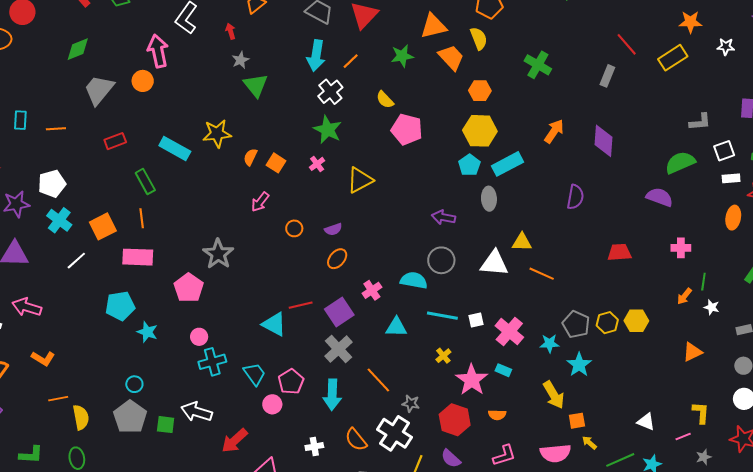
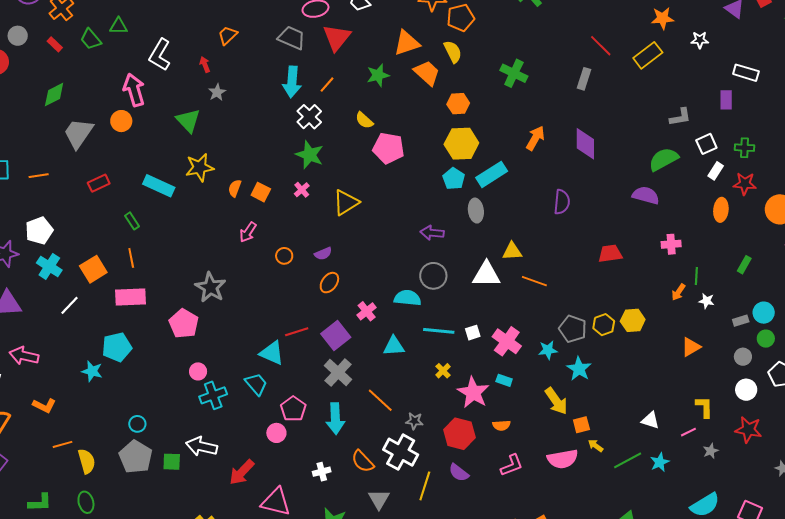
green triangle: (256, 85) -> (188, 121), moved
white rectangle: (731, 178) -> (716, 171), turned -48
green rectangle: (145, 181) -> (132, 221), size x0.7
cyan star: (147, 332) -> (92, 371), moved
cyan trapezoid: (255, 374) -> (256, 384), moved

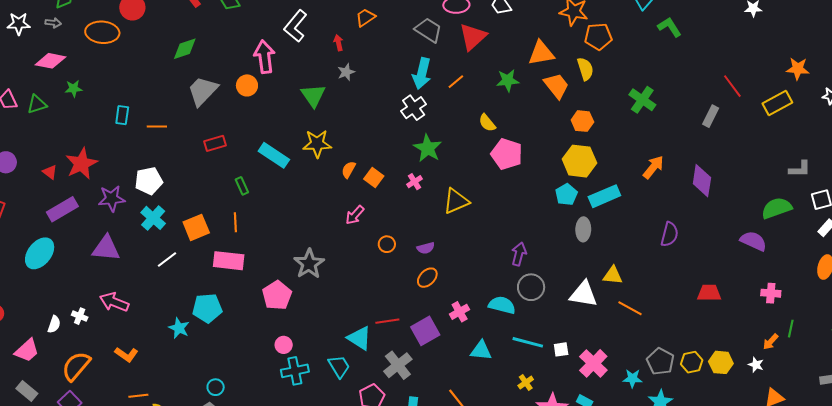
white cross: (309, 117) -> (414, 108), moved
purple arrow: (432, 233) -> (519, 254), moved, turned 90
white star: (707, 301) -> (756, 365), moved
gray cross: (338, 373) -> (398, 365), moved

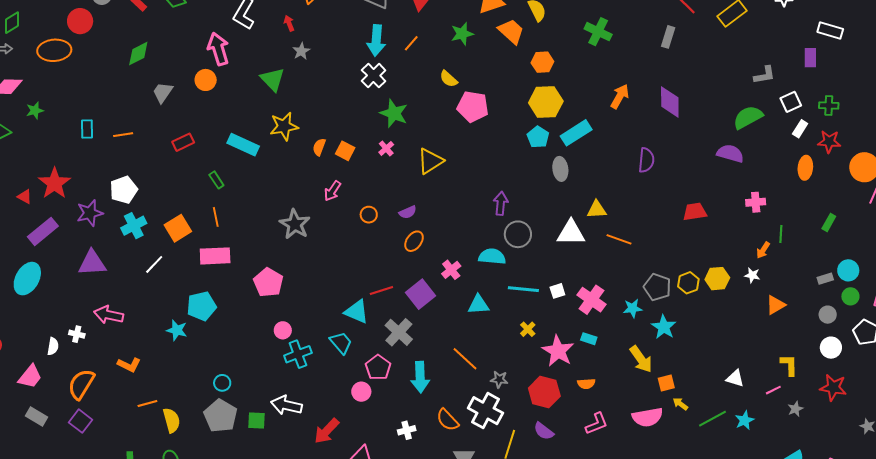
gray trapezoid: (203, 91) -> (163, 92), size x0.7
cyan cross: (153, 218) -> (134, 226), turned 30
gray star: (309, 264) -> (295, 224), moved

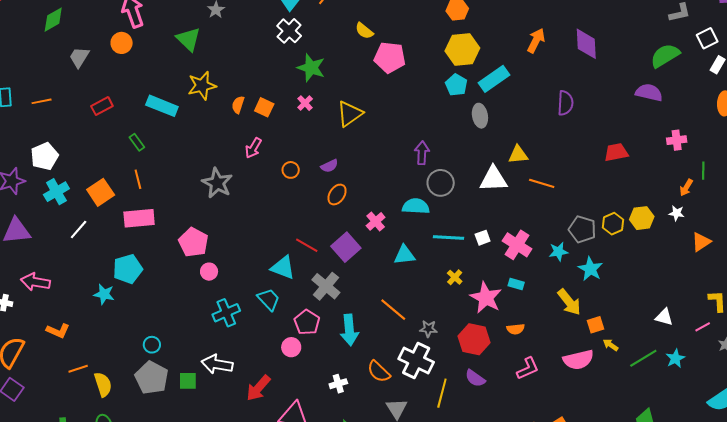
red line: (381, 290) -> (307, 245), turned 50
pink circle: (283, 330) -> (209, 272), moved

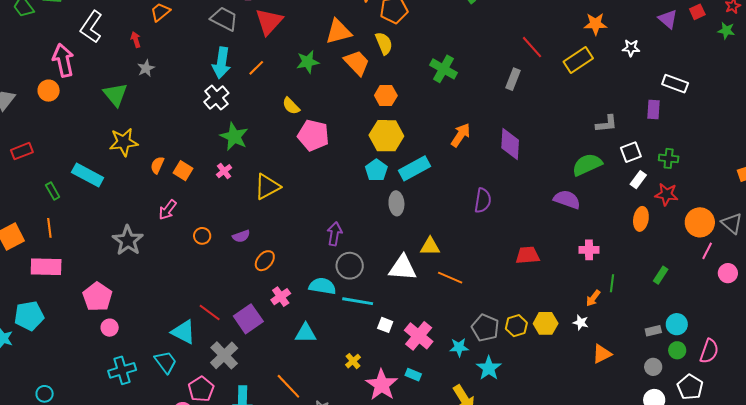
cyan rectangle: (162, 106) -> (88, 175), moved
orange ellipse: (337, 194) -> (265, 261), moved
cyan line: (449, 238) -> (358, 301), moved
white square: (483, 238) -> (385, 325), turned 35

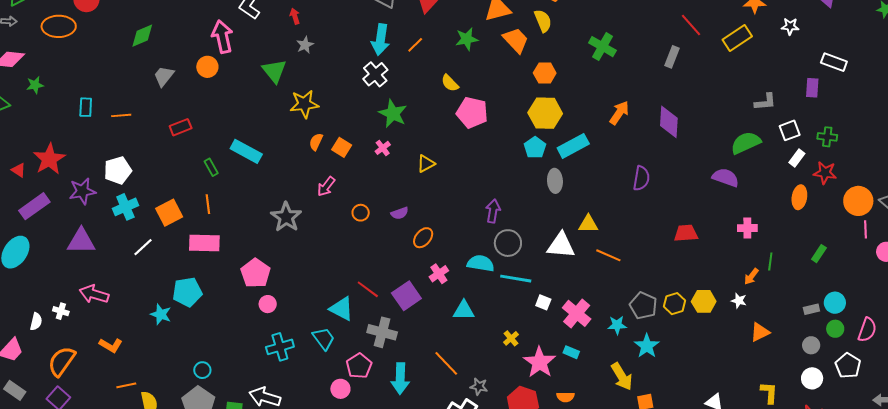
yellow star: (124, 142) -> (304, 104), moved
yellow triangle: (267, 187) -> (426, 164), size x0.7
pink line: (707, 251) -> (866, 229), turned -30
gray cross: (224, 355) -> (382, 332), turned -32

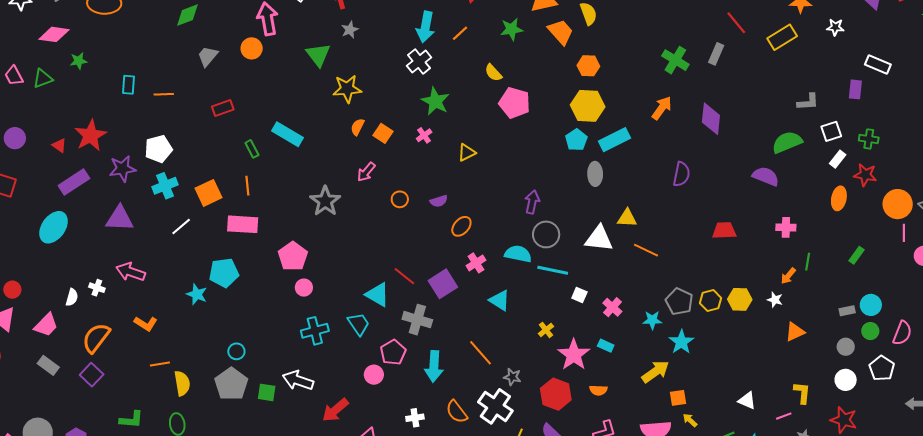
green cross: (602, 47) -> (675, 60), moved
cyan triangle: (464, 310) -> (500, 300), turned 30
pink cross: (577, 313) -> (612, 307), size x0.7
yellow arrow: (622, 376) -> (655, 372), turned -96

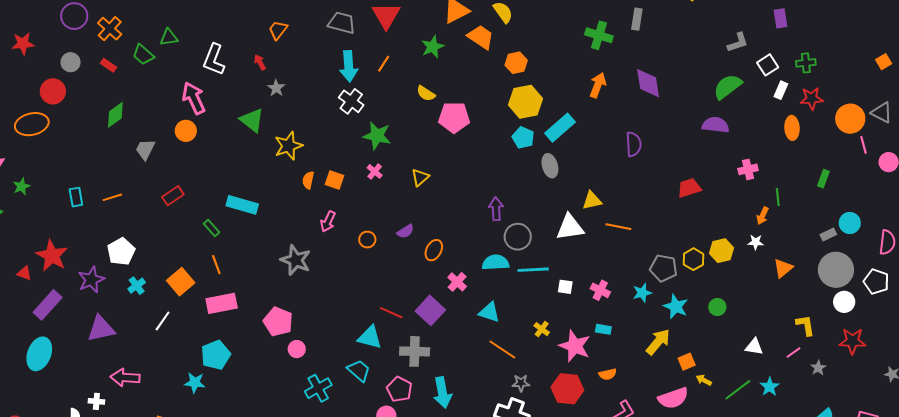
cyan cross: (165, 186) -> (137, 286), size x0.7
green circle: (870, 331) -> (717, 307), moved
gray circle: (846, 347) -> (836, 270), size x2.0
orange line: (480, 353) -> (502, 350), moved

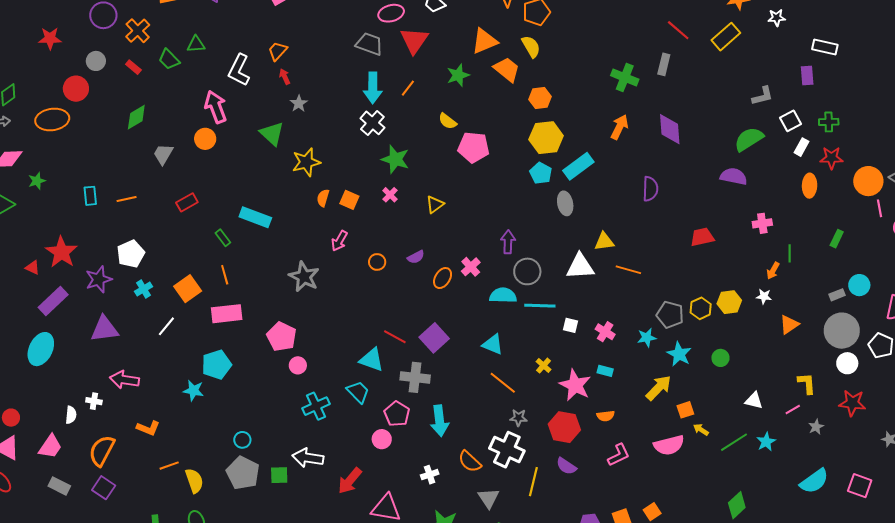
orange trapezoid: (278, 30) -> (278, 51), moved
pink cross: (457, 282) -> (471, 267), moved

